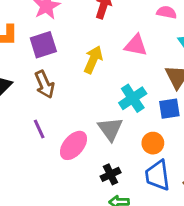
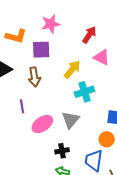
pink triangle: (136, 45) -> (102, 57), moved
cyan cross: (133, 98) -> (84, 92), moved
orange circle: (153, 143) -> (107, 139), moved

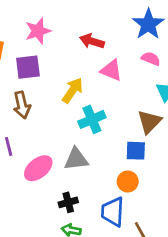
red arrow: (89, 35) -> (92, 41), turned -102
gray triangle: (70, 120) -> (76, 159), turned 48

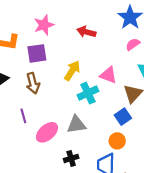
pink semicircle: (151, 59) -> (133, 44), turned -56
pink triangle: (111, 70) -> (108, 75), moved
blue square: (136, 151) -> (123, 117), turned -35

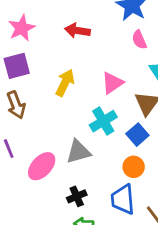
pink semicircle: (133, 44) -> (139, 40), turned -72
pink triangle: (108, 75) -> (112, 83), turned -48
cyan cross: (88, 93) -> (103, 121), moved

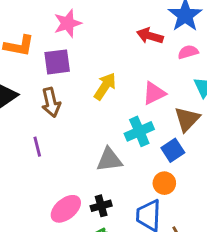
red arrow: (77, 31) -> (150, 36), moved
pink semicircle: (139, 40) -> (188, 52), turned 90
pink ellipse: (42, 166) -> (66, 209), moved

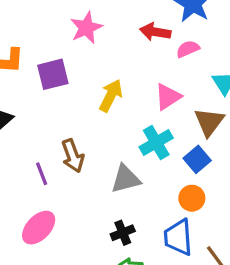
pink star: (68, 23) -> (86, 28), moved
pink semicircle: (188, 52) -> (188, 49), moved
brown arrow: (51, 102) -> (73, 156), moved
pink ellipse: (66, 209) -> (39, 228), moved

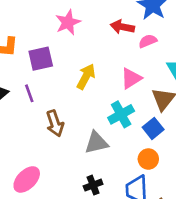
purple line: (42, 174) -> (29, 93), moved

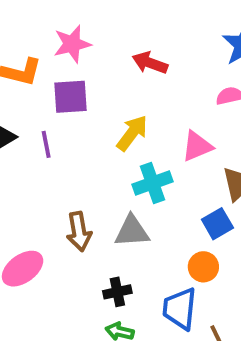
pink star: (68, 22) -> (72, 44), moved
red arrow: (122, 27) -> (150, 63), moved
cyan cross: (121, 114) -> (153, 183), moved
brown arrow: (55, 123) -> (79, 231), moved

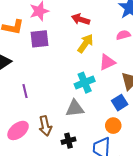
yellow arrow: (132, 133) -> (85, 44), moved
purple line: (46, 144) -> (25, 91), moved
brown arrow: (79, 231) -> (45, 126), moved

